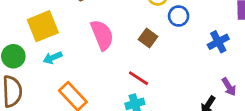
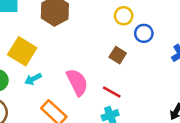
yellow square: (43, 26) -> (22, 51), turned -32
pink semicircle: (102, 35) -> (77, 82), moved

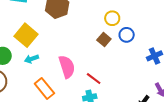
brown square: (118, 55) -> (104, 39), moved

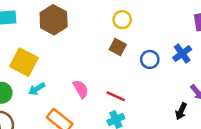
blue circle: (127, 35) -> (150, 59), moved
pink semicircle: (67, 67) -> (81, 89), size x0.7

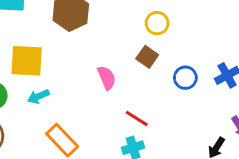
yellow square: (24, 62) -> (27, 61), turned -32
pink semicircle: (81, 89) -> (107, 78), moved

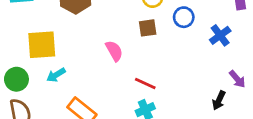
brown square: (147, 57) -> (148, 28), turned -36
blue circle: (185, 78) -> (184, 17), moved

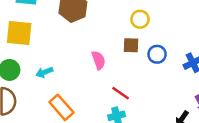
blue circle: (184, 17) -> (157, 54), moved
yellow square: (42, 45) -> (19, 33), moved

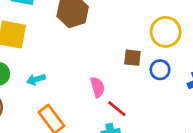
yellow circle: (140, 19) -> (166, 32), moved, size x1.5
pink semicircle: (99, 60) -> (97, 87), moved

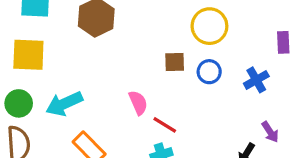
cyan arrow: (36, 79) -> (64, 104), size x1.6

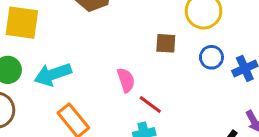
blue circle: (209, 72) -> (211, 57), moved

